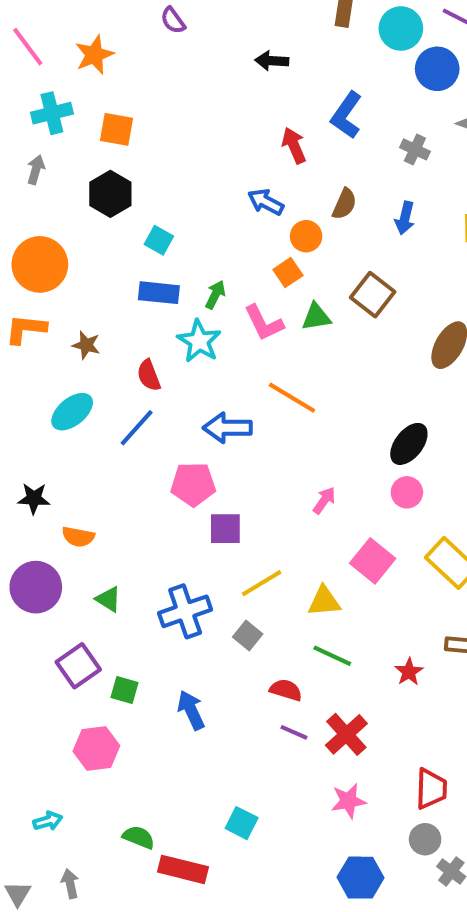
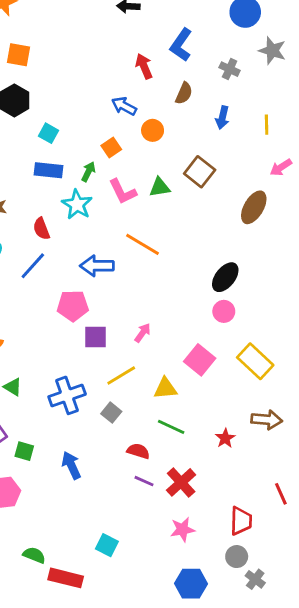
brown semicircle: (344, 204) -> (184, 93), moved
orange square: (288, 273) -> (111, 147), moved
pink arrow: (324, 500) -> (143, 333), moved

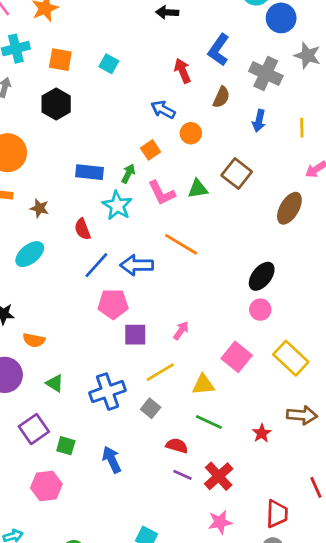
gray cross: (230, 69) -> (266, 74), size x1.6
cyan square: (48, 133) -> (109, 64), moved
blue line: (33, 266) -> (96, 265), moved

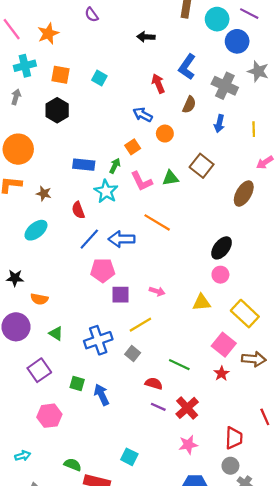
pink arrow: (181, 330) -> (157, 291), turned 72
pink square: (237, 357) -> (224, 345), moved
yellow triangle: (203, 385) -> (202, 302), moved
green square: (66, 446) -> (77, 384), moved

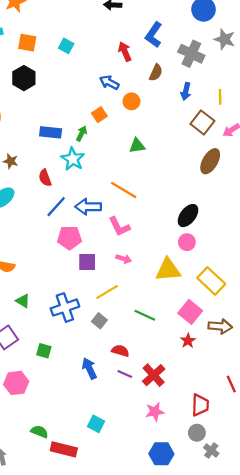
brown square: (202, 166) -> (202, 122), moved
pink L-shape: (142, 181) -> (119, 227), moved
yellow triangle: (202, 302) -> (168, 270), size x1.4
green line: (179, 365) -> (145, 315), moved
blue arrow: (102, 395) -> (89, 368), moved

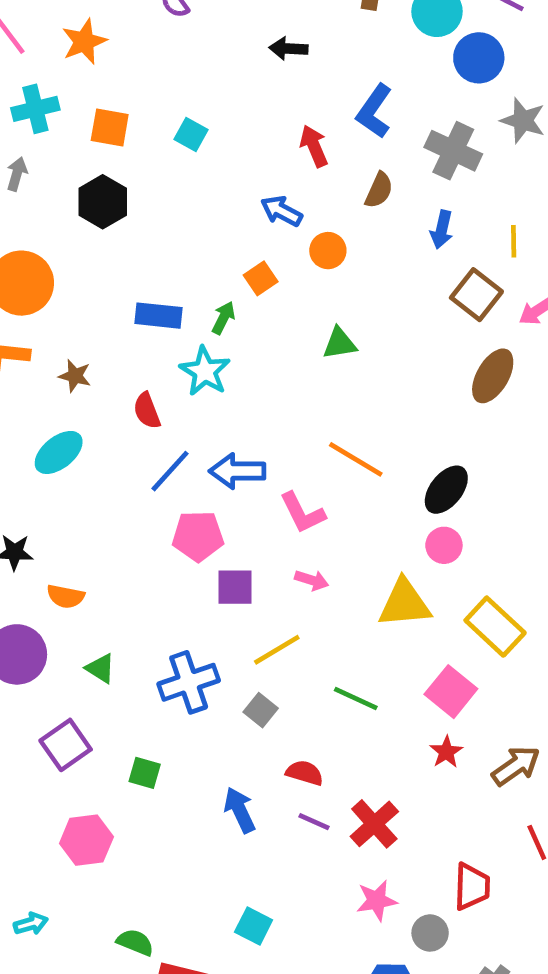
orange line: (124, 190) -> (356, 459), moved
brown arrow: (220, 326) -> (516, 766), moved, turned -40
gray circle: (197, 433) -> (430, 933), moved

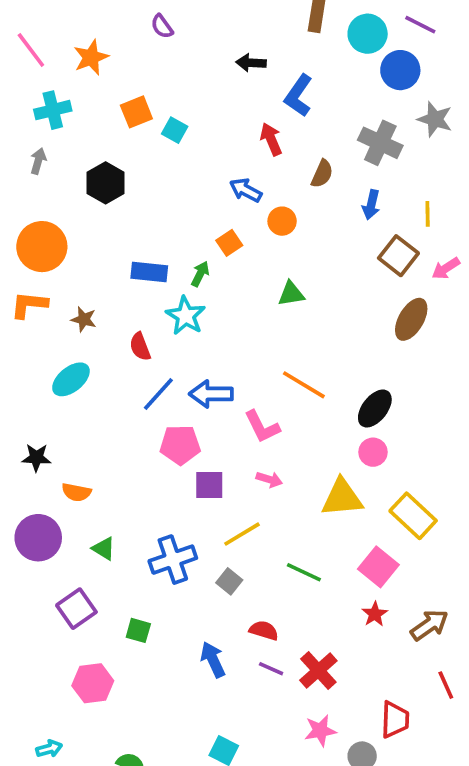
blue L-shape: (374, 111) -> (298, 96), moved
orange square: (110, 128) -> (136, 112), moved, turned -32

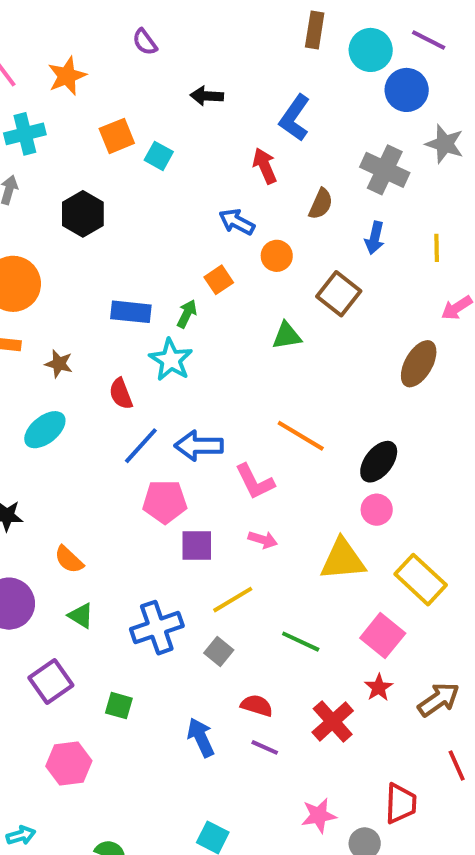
black arrow: (251, 63) -> (207, 96), moved
brown square: (398, 256) -> (339, 294), moved
orange semicircle: (76, 492) -> (69, 560), moved, turned 32
red cross: (318, 670) -> (333, 721), moved

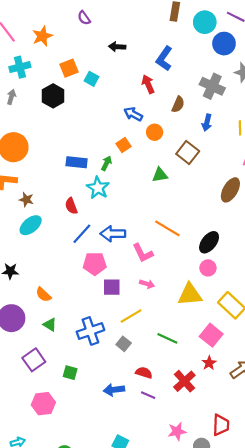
black hexagon: (83, 214) -> (53, 96), moved
brown star: (59, 364) -> (26, 200), moved
blue arrow: (201, 737) -> (114, 390), turned -72

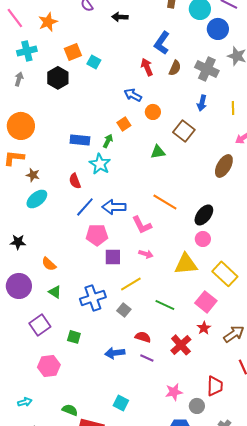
black arrow: (117, 47) -> (120, 17), moved
brown semicircle: (178, 104) -> (175, 68), moved

